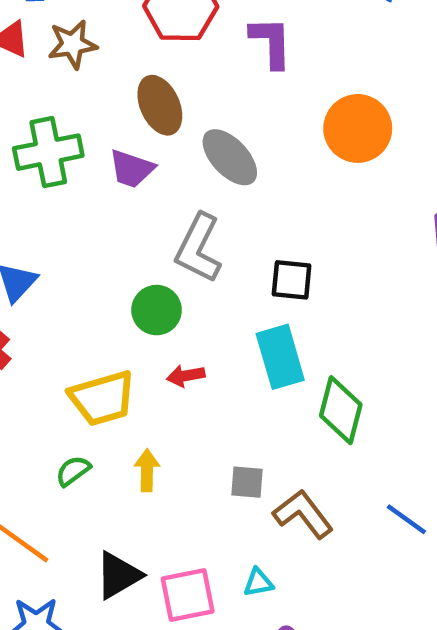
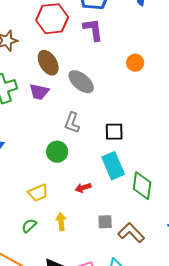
orange circle: (358, 128) -> (135, 63), size x0.6
gray L-shape: (198, 248) -> (72, 123), size x0.7
red arrow: (186, 376) -> (83, 188), moved
yellow trapezoid: (102, 398) -> (38, 193), size x0.7

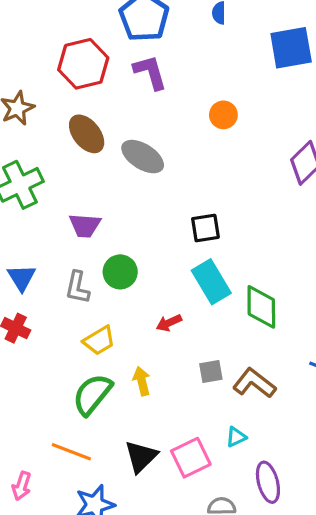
purple trapezoid: (39, 92) -> (85, 225), moved
gray L-shape: (72, 123) -> (77, 287), moved
green semicircle: (29, 226) -> (92, 394), size x1.8

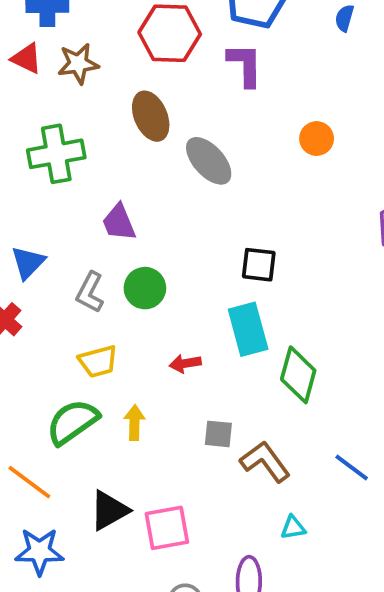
purple trapezoid: (85, 225) -> (119, 222), turned 48
cyan triangle: (236, 437) -> (293, 527), moved

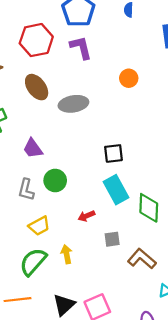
gray ellipse: (209, 161) -> (73, 104), turned -44
gray square: (218, 434) -> (112, 239), moved
orange line: (29, 482) -> (17, 300), turned -30

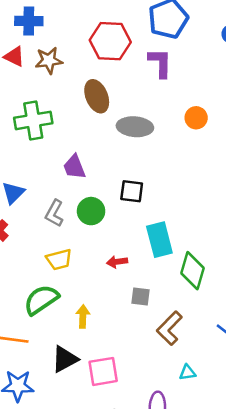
orange circle: (129, 78) -> (196, 118), moved
black square: (114, 153) -> (132, 191), moved
yellow arrow: (67, 254) -> (83, 316), moved
brown L-shape: (142, 259) -> (169, 328), turned -100

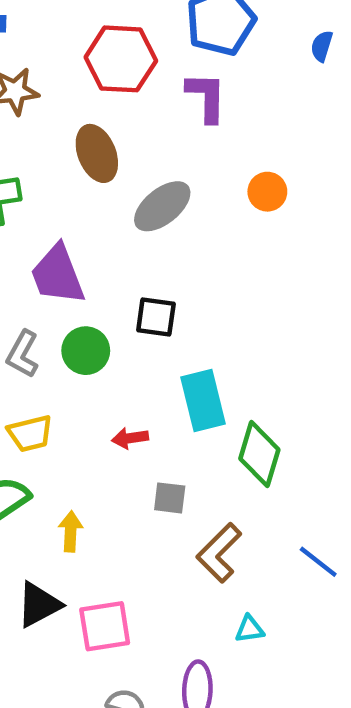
gray ellipse: (135, 127) -> (162, 206), turned -44
purple trapezoid: (74, 167) -> (58, 275), size x1.4

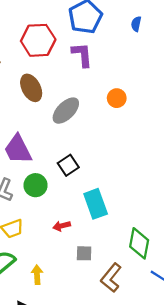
black square: (156, 317) -> (68, 165), turned -36
green diamond: (259, 454) -> (139, 243), moved

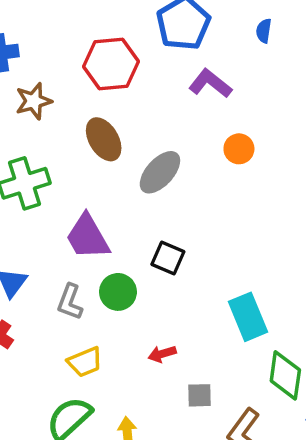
purple L-shape: (82, 55) -> (210, 84), moved, turned -44
black square: (68, 165) -> (168, 258), turned -30
cyan rectangle: (96, 204) -> (248, 317), moved

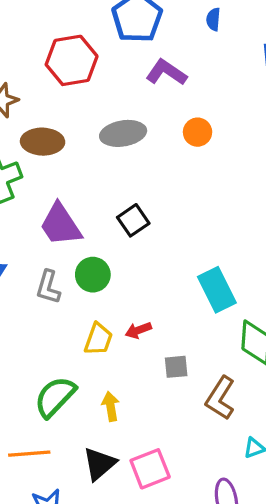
brown ellipse: (104, 139) -> (43, 142), moved, turned -54
gray ellipse: (160, 172) -> (123, 133), moved, turned 42
black square: (168, 258) -> (133, 220), moved, turned 36
yellow trapezoid: (85, 362) -> (98, 339), moved, turned -44

